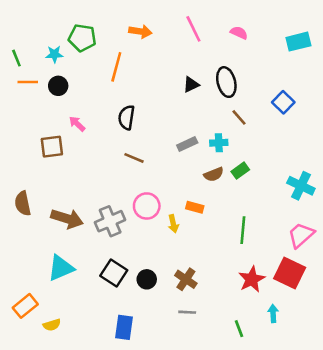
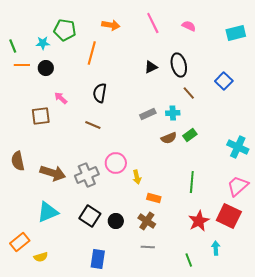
brown line: (134, 158) -> (93, 125), moved
orange rectangle: (195, 207) -> (154, 198), moved

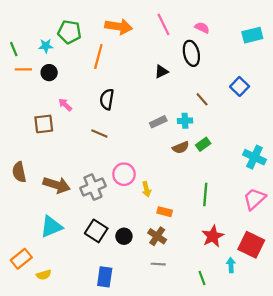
orange arrow: (111, 25) -> (119, 27), size x1.4
black ellipse: (179, 65) -> (191, 53), moved
red square: (229, 216) -> (251, 245), moved

